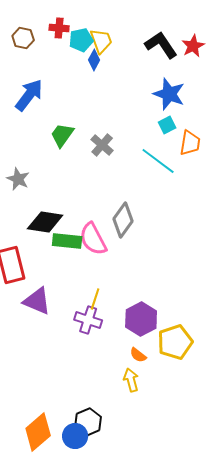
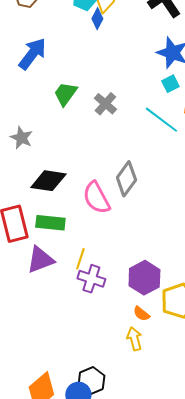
green rectangle: (67, 241) -> (50, 223), moved
yellow line: (95, 299) -> (80, 259), moved
purple triangle: (37, 301) -> (40, 260), turned -44

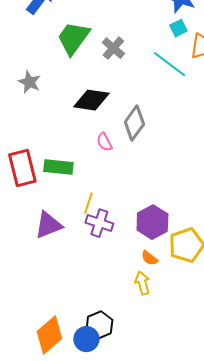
green trapezoid: (65, 94) -> (73, 38), size x1.4
black diamond: (48, 181) -> (91, 100), moved
pink semicircle: (96, 198) -> (104, 142), size x0.6
purple triangle: (40, 260) -> (48, 225), moved

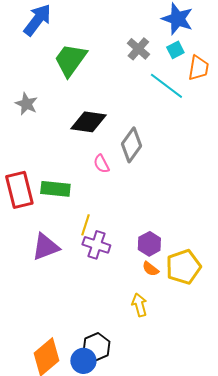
gray cross: (113, 48) -> (138, 49), moved
purple hexagon: (152, 222) -> (149, 244), size x0.7
orange semicircle: (149, 258) -> (150, 269), moved

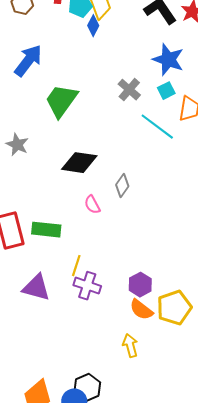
gray diamond: (131, 145) -> (122, 186), size x0.7
purple triangle: (45, 247) -> (36, 288), turned 36
orange semicircle: (150, 269) -> (141, 310), size x1.4

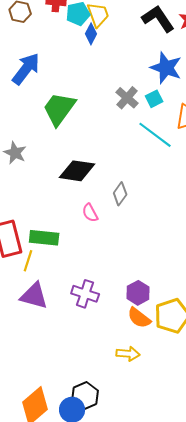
cyan square: (166, 91) -> (154, 99), moved
yellow line: (76, 266) -> (28, 261), moved
yellow arrow: (130, 346) -> (128, 354), turned 110

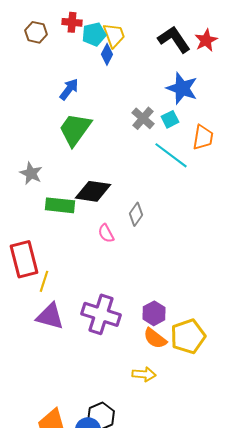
blue arrow: (26, 69) -> (69, 89), moved, size x0.7
green rectangle: (44, 238) -> (60, 205), moved
purple cross: (85, 294) -> (101, 314), size x1.4

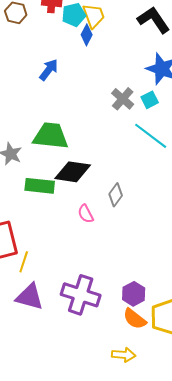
green trapezoid: (75, 129) -> (51, 136), moved, turned 60

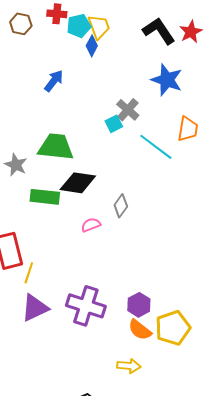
cyan square: (150, 100) -> (114, 124), moved
pink semicircle: (86, 214) -> (91, 225), turned 96
purple triangle: (30, 297) -> (35, 308), turned -40

